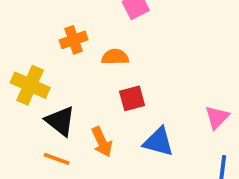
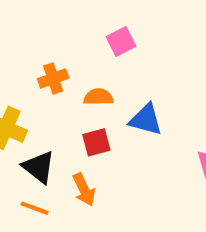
red square: (132, 98) -> (96, 142), moved
blue triangle: (158, 142) -> (146, 120), moved

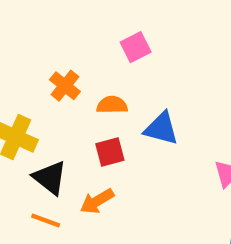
orange cross: (53, 79) -> (65, 86), turned -32
orange arrow: (84, 190) -> (97, 201), turned 84

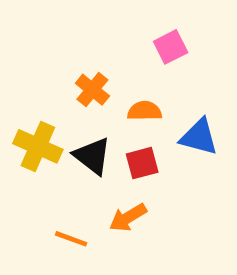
black triangle: (50, 178) -> (92, 156), moved

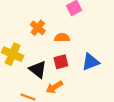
blue triangle: (199, 137) -> (91, 62), moved, turned -36
black triangle: (92, 156) -> (38, 70), moved

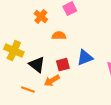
orange cross: (38, 28) -> (41, 17), moved
red square: (61, 62) -> (63, 65), moved

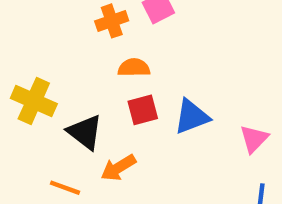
orange cross: (41, 17) -> (112, 21), moved, turned 32
red square: (63, 65) -> (143, 110), moved

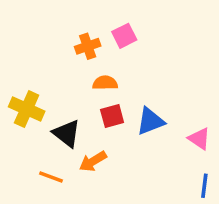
pink triangle: (254, 139) -> (199, 139), turned -40

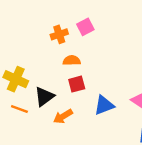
blue triangle: (150, 121) -> (104, 105), moved
black triangle: (67, 133) -> (44, 97), turned 45
orange line: (51, 177) -> (19, 109), moved

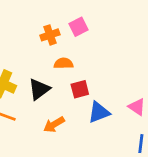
red square: (77, 84) -> (80, 89), moved
black triangle: (44, 97) -> (39, 89), moved

